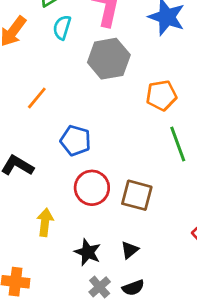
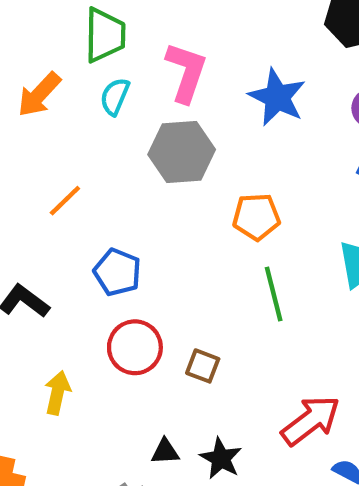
brown square: (137, 195) -> (203, 366), size x0.7
black triangle: (130, 250) -> (165, 452), moved, turned 30
black star: (88, 252) -> (221, 458), moved

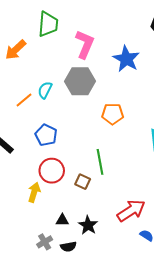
cyan semicircle: (115, 97) -> (45, 90), moved
green line: (274, 294) -> (100, 162), moved
yellow arrow: (57, 393) -> (34, 192), moved

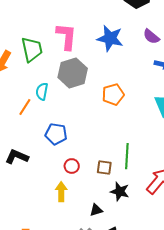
green trapezoid: (48, 24) -> (32, 49), moved
green line: (100, 162) -> (127, 156), moved, turned 30
red circle: (52, 171) -> (72, 166), size x0.6
black star: (88, 225) -> (120, 191), moved

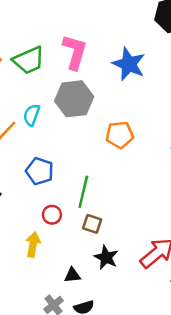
green trapezoid: (32, 49) -> (29, 60), turned 68
green line: (127, 156) -> (83, 192), moved

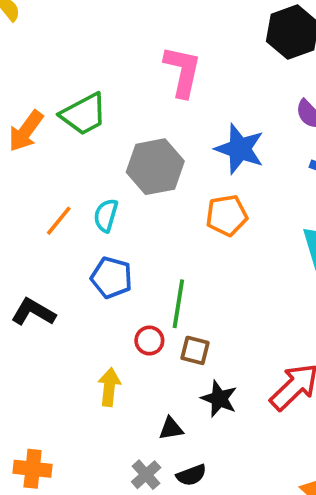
pink L-shape: (75, 52) -> (182, 71), moved
blue star: (129, 64) -> (240, 149), moved
cyan semicircle: (32, 115) -> (106, 215), moved
red circle: (52, 215) -> (149, 341), moved

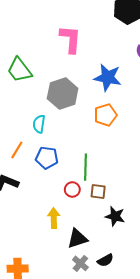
green trapezoid: (84, 114) -> (19, 70), turned 88
orange line: (59, 221) -> (17, 150), moved
black triangle: (171, 429) -> (77, 239), moved, size x1.5

